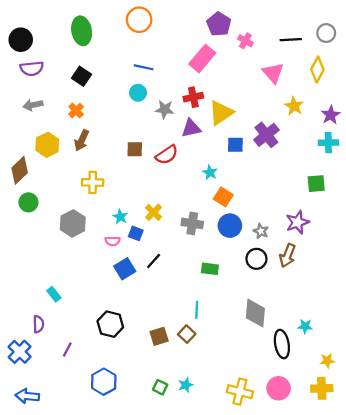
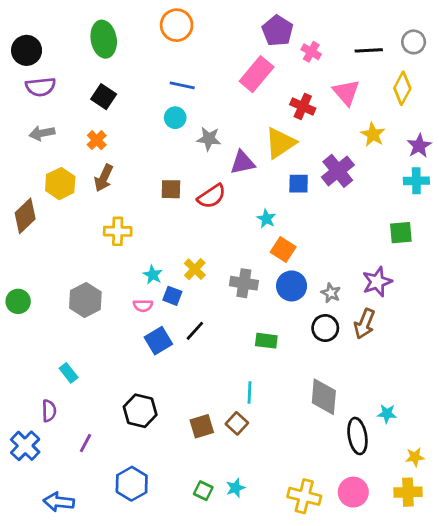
red cross: (193, 97) -> (303, 106), moved, turned 36
green circle: (28, 202) -> (18, 301), moved
gray hexagon: (73, 223) -> (85, 300), moved
blue arrow: (27, 396) -> (59, 502), moved

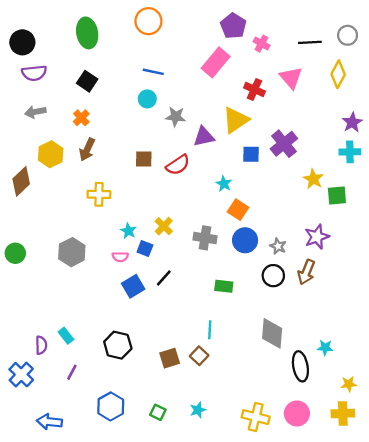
yellow star: (373, 135) -> (313, 179), moved
cyan rectangle: (69, 373) -> (66, 336), moved
green square: (203, 491) -> (158, 412), moved

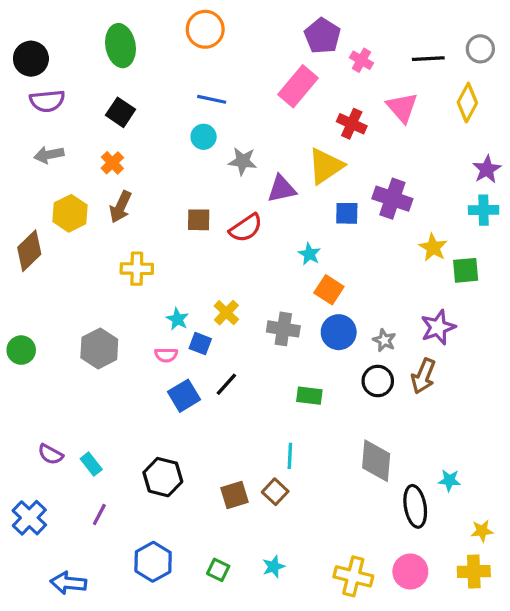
purple cross: (284, 144) -> (392, 199), turned -32
purple semicircle: (41, 345) -> (50, 454), moved, turned 120

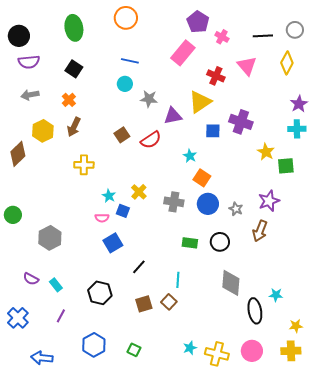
brown square: (199, 220) -> (122, 135), turned -35
gray hexagon: (99, 348) -> (50, 238), moved
black circle: (378, 381) -> (220, 242), moved
black line: (226, 384) -> (139, 267), moved
cyan star: (274, 567) -> (190, 348), moved

